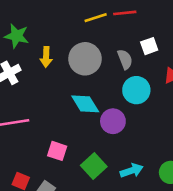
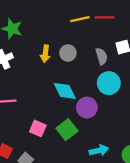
yellow arrow: (46, 57) -> (45, 54), moved
gray circle: (85, 59) -> (68, 53), size x0.6
green square: (94, 166) -> (67, 130), moved

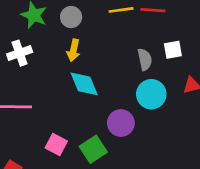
gray circle: (68, 53) -> (71, 17), moved
cyan diamond: (65, 91) -> (84, 84), moved

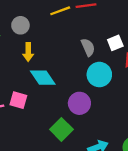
white square: (173, 50) -> (115, 43), moved
pink square: (56, 145) -> (18, 100), moved

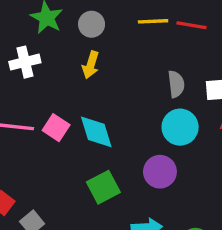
cyan diamond: (43, 78) -> (96, 132), moved
purple circle: (79, 103) -> (160, 172), moved

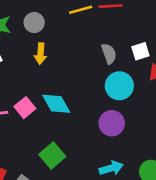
pink square: (56, 128) -> (25, 108), turned 30
green square: (103, 187) -> (52, 155), moved

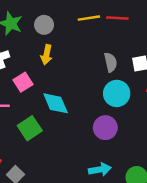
pink square: (25, 108) -> (23, 82), moved
green square: (52, 155) -> (30, 128), moved

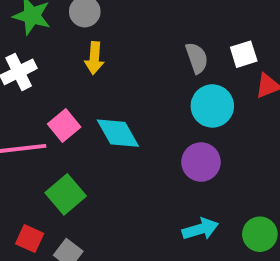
pink square: (23, 82) -> (64, 125), moved
green square: (30, 128) -> (66, 194), moved

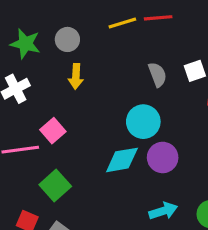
cyan circle: (212, 106) -> (143, 122), moved
cyan diamond: (118, 133) -> (122, 160), moved, turned -69

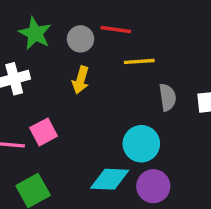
red line: (158, 18) -> (116, 30), moved
yellow line: (122, 23) -> (139, 61), moved

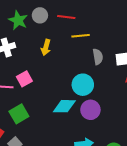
gray circle: (81, 39) -> (40, 15), moved

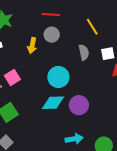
gray circle: (40, 15) -> (52, 35), moved
yellow line: (81, 36) -> (92, 27), moved, turned 66
cyan circle: (83, 85) -> (58, 77), moved

